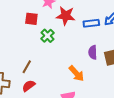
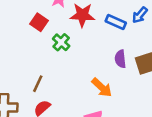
red square: (31, 19) -> (39, 22), turned 32
blue rectangle: (91, 23) -> (116, 22), turned 35

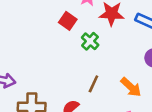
brown line: (38, 84) -> (93, 84), moved

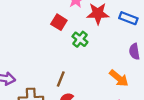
brown line: (93, 84) -> (61, 79), moved

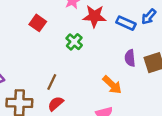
red square: (59, 22) -> (38, 23), moved

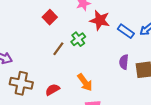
brown line: (52, 82) -> (58, 49), moved
orange arrow: (112, 85) -> (85, 82), moved

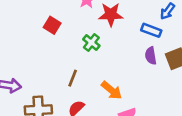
blue rectangle: (126, 31) -> (151, 30), moved
brown line: (58, 49) -> (73, 78), moved

